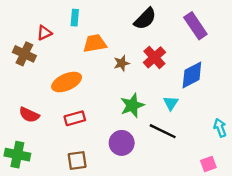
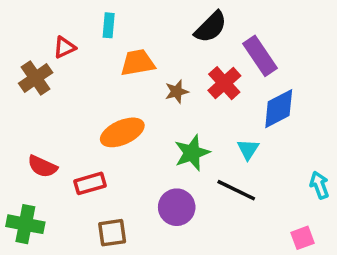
purple rectangle: (195, 26) -> (260, 56), moved
brown cross: (24, 54) -> (36, 78), turned 30
orange ellipse: (67, 82) -> (122, 132), moved
red rectangle: (75, 118) -> (90, 183), moved

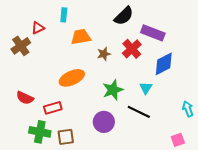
purple rectangle: (260, 56) -> (153, 33), turned -35
green cross: (25, 224) -> (40, 132), moved

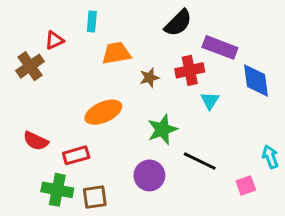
red cross: (132, 49) -> (190, 70), turned 30
blue diamond: (164, 64) -> (256, 80), moved, turned -70
cyan triangle: (146, 88) -> (210, 101), moved
pink square: (178, 140) -> (246, 186), moved

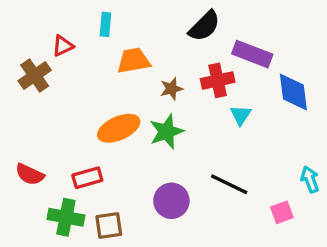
green star: (162, 129) -> (166, 132), moved
red semicircle: (36, 141) -> (30, 174), moved

